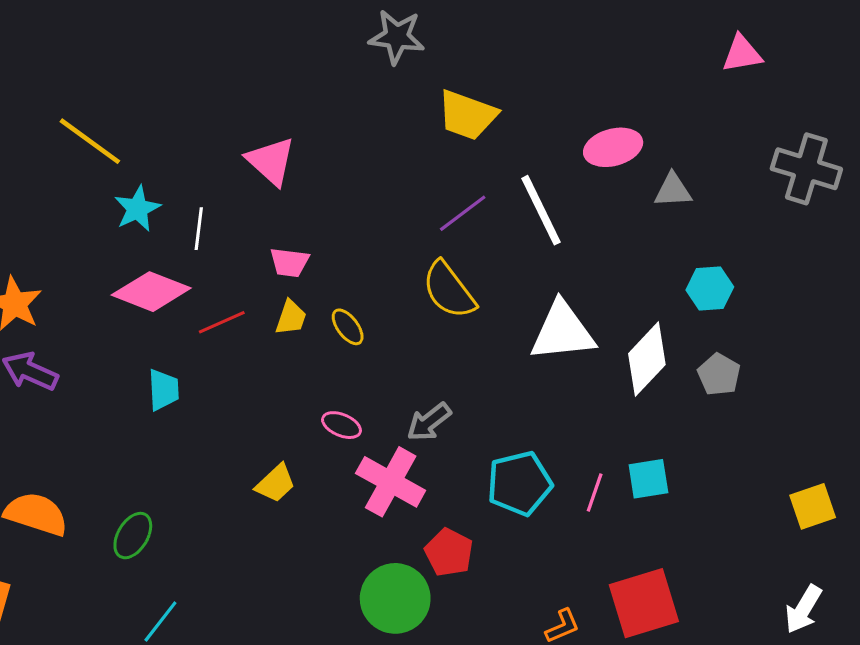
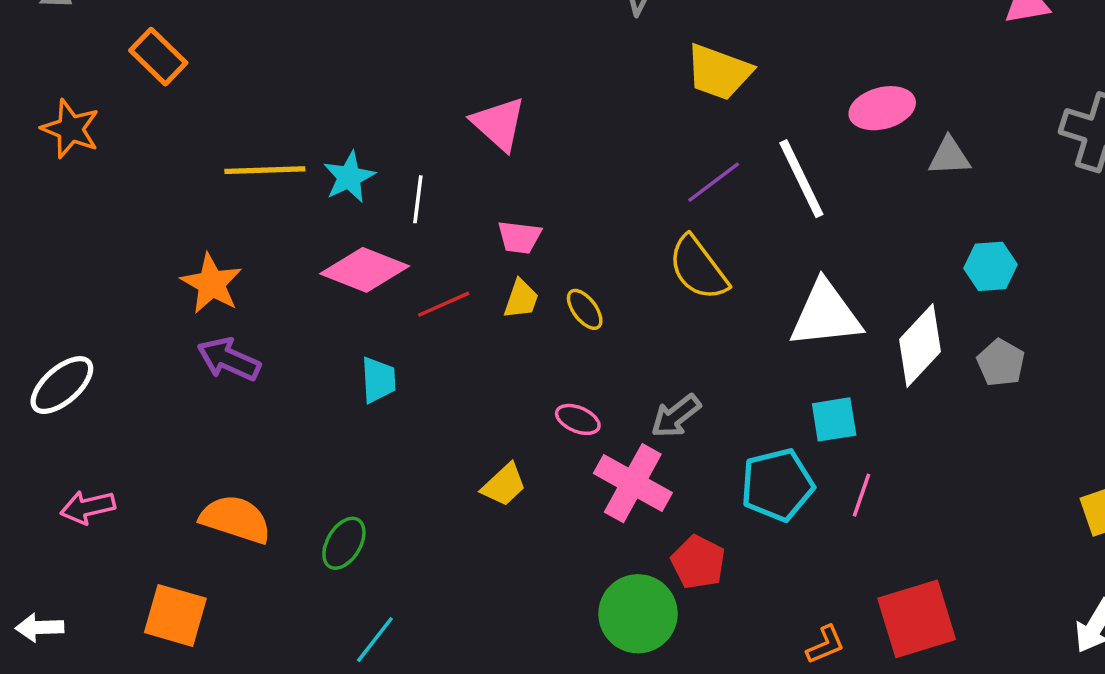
yellow line: (90, 141) -> (265, 170), moved, turned -38
cyan square: (648, 479) -> (834, 419), moved

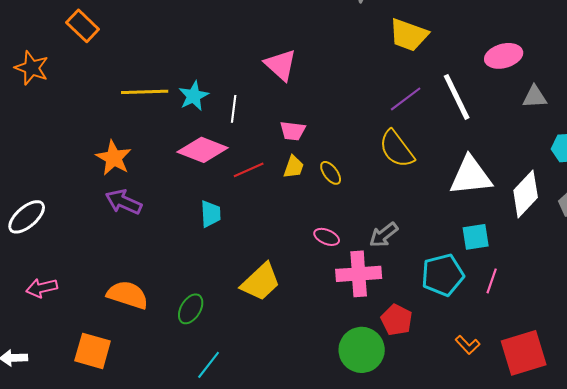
gray triangle: (949, 156) -> (535, 97), moved
pink cross: (633, 483) -> (359, 274), turned -33
yellow trapezoid: (504, 485) -> (261, 282), moved, size x1.5
orange L-shape: (825, 645) -> (468, 345), moved, turned 70

